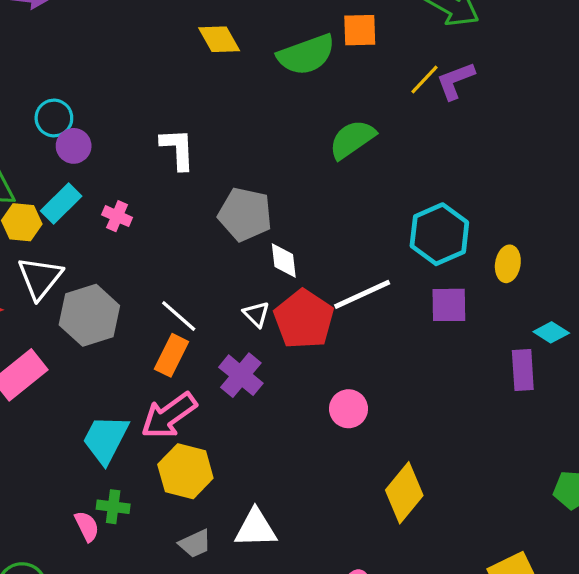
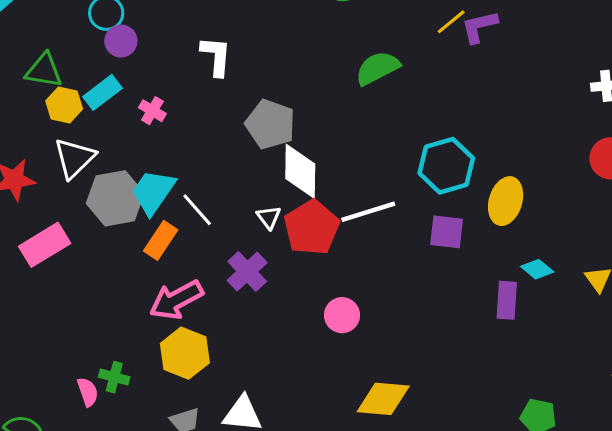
white diamond: (284, 260) -> (300, 171), size x1.6
yellow ellipse: (508, 264) -> (506, 201), size x1.4
orange rectangle: (171, 355) -> (161, 240), moved
cyan trapezoid: (106, 439) -> (153, 192), moved
yellow diamond: (404, 493) -> (383, 399), turned 48

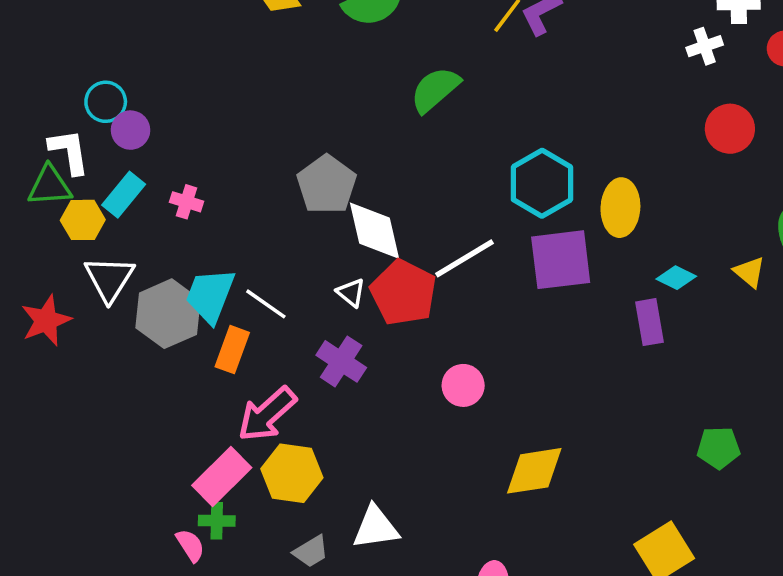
white L-shape: (216, 56) -> (69, 152), moved
gray pentagon: (270, 124) -> (327, 185), turned 30
purple square: (447, 232) -> (561, 260), size x1.5
pink rectangle: (45, 245) -> (222, 476), moved

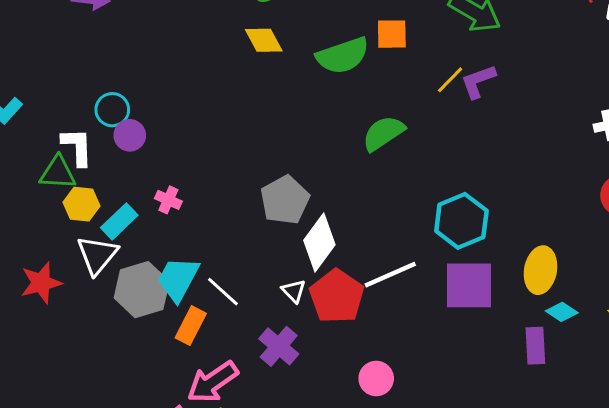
cyan rectangle: (124, 195) -> (119, 221), moved
yellow ellipse: (620, 208) -> (541, 270), moved
white diamond: (374, 231) -> (319, 243), turned 42

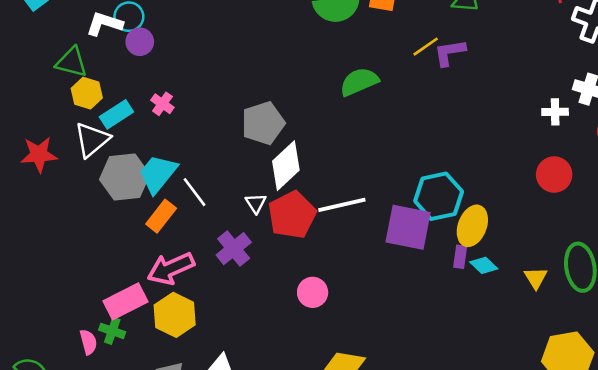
white L-shape: (77, 147) -> (104, 24), moved, turned -81
cyan hexagon: (461, 221) -> (439, 196), moved
purple rectangle: (535, 346) -> (460, 257), moved, size x0.7

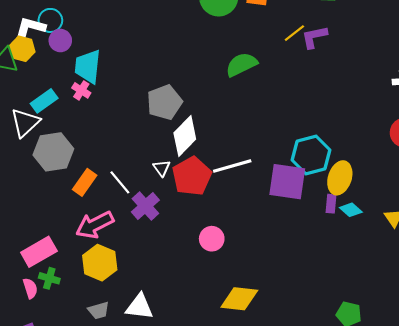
yellow hexagon: (87, 93) -> (22, 49), moved
cyan trapezoid: (158, 174) -> (88, 66), moved, turned -30
white line: (195, 192) -> (120, 182), moved
pink rectangle: (126, 301) -> (39, 252), moved

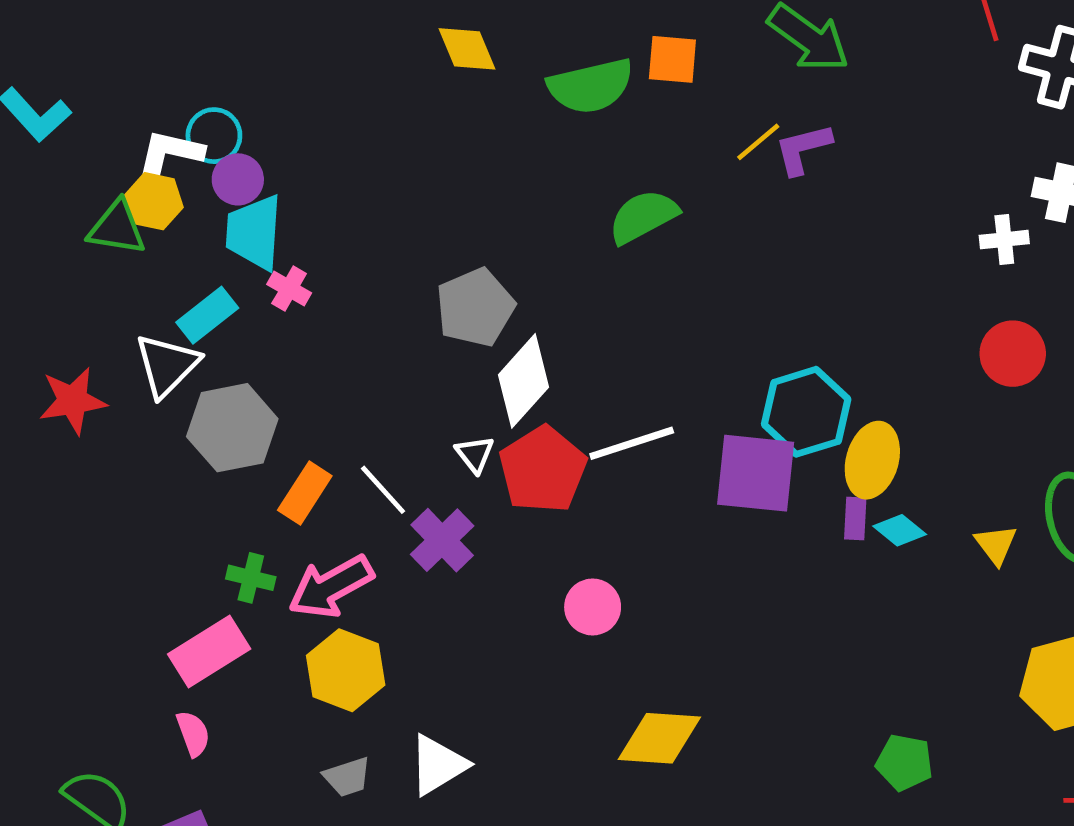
cyan trapezoid: (88, 66) -> (254, 232), moved
green cross: (49, 278) -> (251, 578), moved
white triangle: (139, 307) -> (438, 765), turned -36

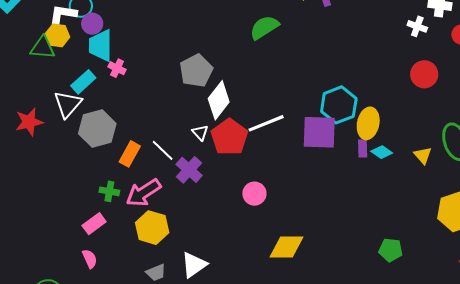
white cross: (1004, 240) -> (417, 26), turned 30
pink rectangle: (209, 651) -> (94, 224), size x0.7

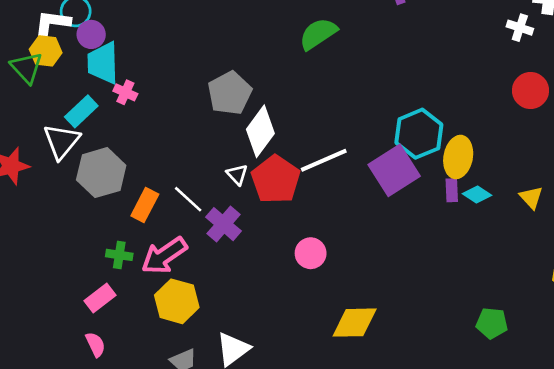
green triangle: (43, 48) -> (27, 68), turned 44
purple square: (319, 132) -> (394, 170), turned -33

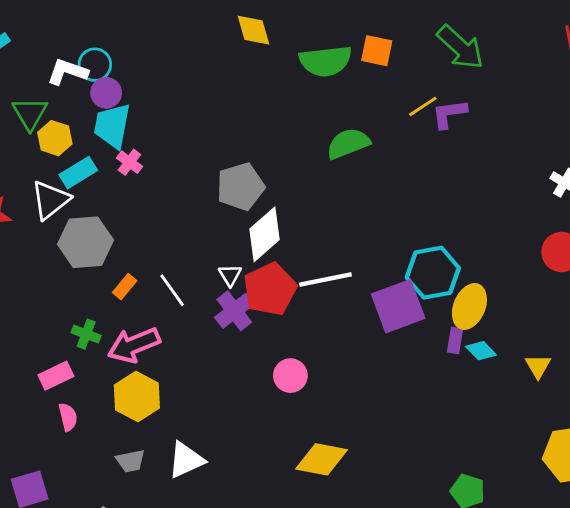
yellow hexagon: (46, 51) -> (55, 138), moved
orange rectangle: (145, 205) -> (125, 287), size x0.7
purple cross: (223, 224) -> (234, 311), moved
pink semicircle: (95, 344) -> (68, 417), moved

